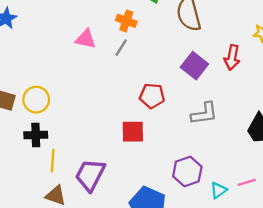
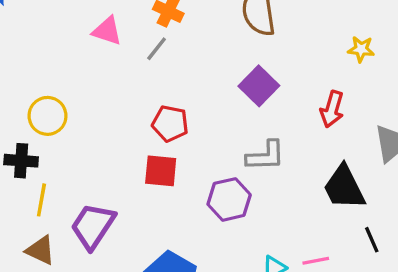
red arrow: (232, 58) -> (332, 109), moved
red pentagon: (152, 96) -> (170, 124), moved
yellow circle: (36, 100) -> (47, 116), moved
purple hexagon: (187, 172) -> (229, 199), moved

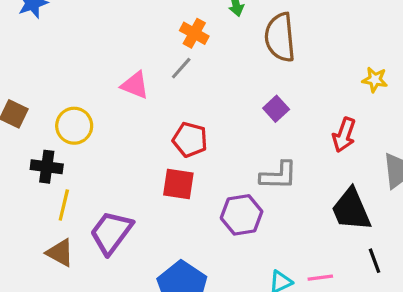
pink triangle: (107, 31) -> (135, 85), moved
purple square: (259, 86) -> (276, 109), size x0.7

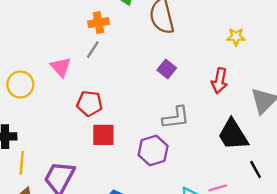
orange cross: (194, 33) -> (99, 23), turned -30
pink triangle: (135, 85) -> (61, 67), turned 35
yellow circle: (74, 126) -> (20, 85), moved
red pentagon: (190, 140) -> (90, 103), moved

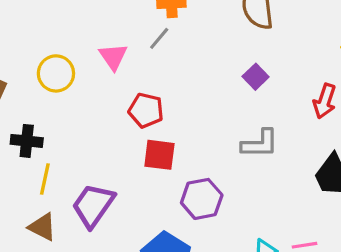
purple hexagon: (153, 150) -> (202, 199), moved

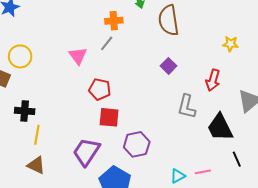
yellow circle: (56, 73) -> (20, 56), moved
gray L-shape: (260, 144) -> (187, 107), moved, turned 105
purple trapezoid: (93, 205) -> (86, 152), moved

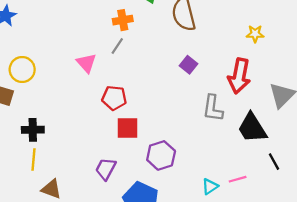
red arrow: (213, 80) -> (239, 76), size x1.4
yellow line: (37, 135) -> (33, 159), moved
purple trapezoid: (86, 152) -> (106, 169), size x0.7

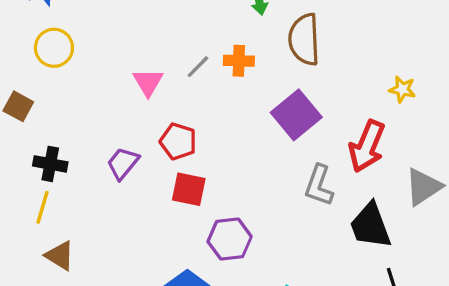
orange cross: (123, 20) -> (239, 61), moved
purple square: (188, 65) -> (296, 115), size x1.8
yellow circle: (22, 70) -> (54, 48), moved
purple trapezoid: (106, 169) -> (123, 163), moved

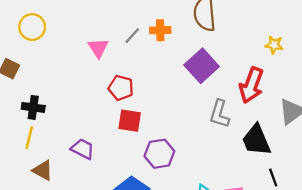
purple trapezoid: (123, 163) -> (83, 149), moved, turned 80

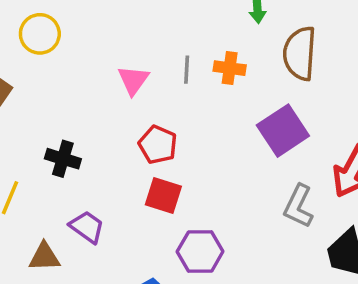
gray line: (132, 36) -> (187, 70), turned -48
black cross: (33, 107) -> (63, 159), moved
brown triangle: (43, 170) -> (44, 257), moved, turned -40

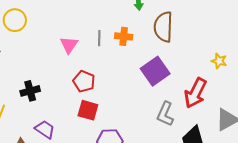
black cross: (63, 159) -> (30, 91), turned -30

